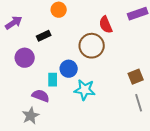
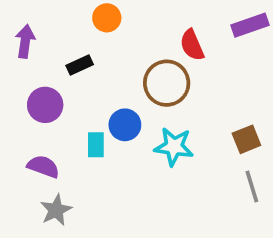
purple arrow: (14, 23) -> (25, 41), turned -48
cyan star: (85, 90) -> (174, 147), moved
purple semicircle: (41, 96) -> (43, 167), moved

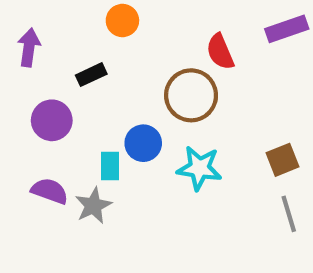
gray star: (56, 210) -> (93, 206), moved

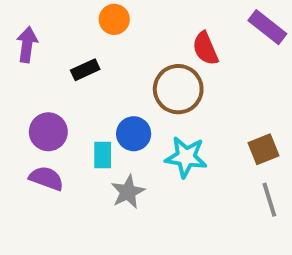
purple rectangle: (287, 29) -> (267, 27), turned 57
purple circle: (52, 120) -> (48, 132), moved
gray star: (93, 206) -> (128, 192), moved

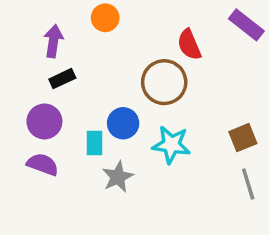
purple arrow: (27, 45) -> (53, 41), moved
black rectangle: (85, 70) -> (62, 79), moved

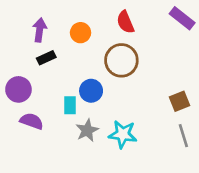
orange circle: (105, 18) -> (81, 33), moved
red semicircle: (189, 45) -> (125, 22), moved
purple circle: (44, 121) -> (18, 89), moved
cyan star: (171, 145) -> (123, 134), moved

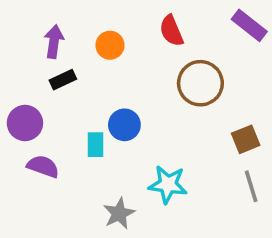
brown circle: (121, 60) -> (200, 83), moved
gray star: (87, 130) -> (119, 213), moved

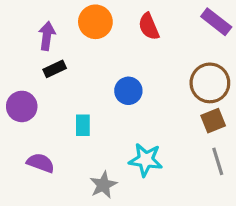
orange circle: (110, 45) -> (95, 22), moved, size x1.4
brown circle: (200, 83) -> (210, 83), moved
blue circle: (124, 125) -> (128, 91), moved
purple semicircle: (43, 166) -> (41, 163), moved

